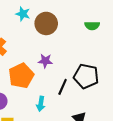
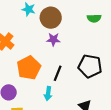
purple star: (45, 61) -> (53, 39), moved
black line: (63, 87) -> (58, 73), moved

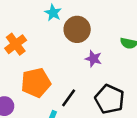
purple star: (53, 39) -> (93, 59), moved

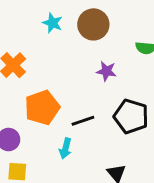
brown circle: (77, 29) -> (93, 24), moved
black line: (69, 98) -> (83, 121), turned 42

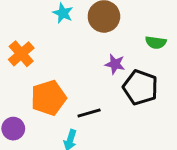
black pentagon: (131, 116) -> (140, 87), moved

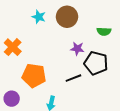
orange pentagon: (49, 98) -> (34, 76), turned 30
black line: (89, 113) -> (73, 78), moved

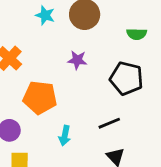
purple star: (77, 49) -> (77, 60), moved
black line: (73, 78) -> (109, 123), moved

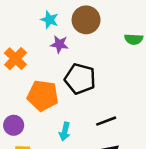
purple star: (77, 60) -> (59, 44), moved
black pentagon: (126, 78) -> (80, 79), moved

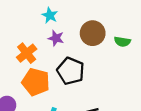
brown circle: (86, 20) -> (93, 33), moved
orange cross: (15, 59) -> (27, 53), moved

